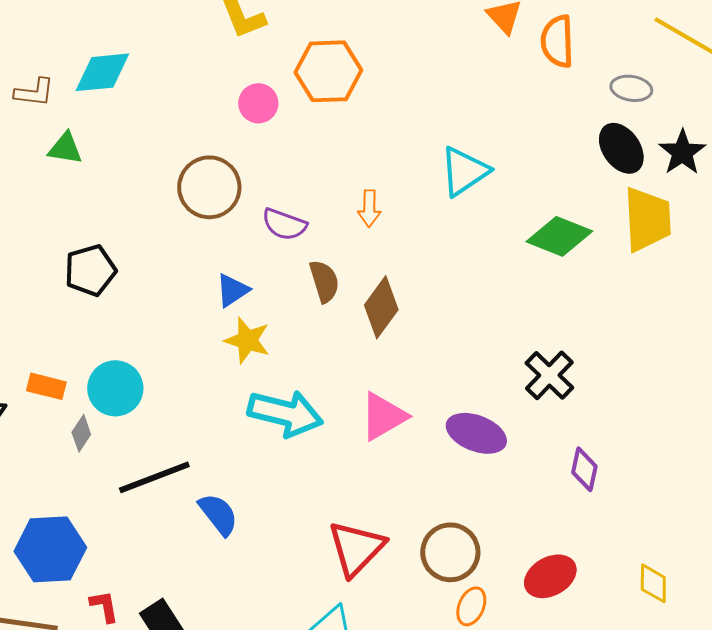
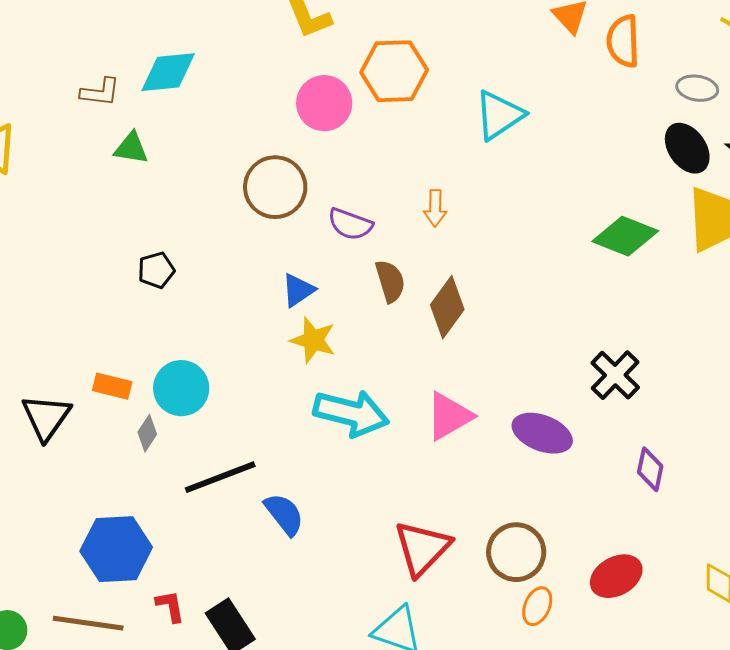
pink circle: (258, 103) -> (324, 103), size x1.4
cyan triangle: (464, 171) -> (499, 115), moved
black pentagon: (90, 270) -> (156, 270), size x0.7

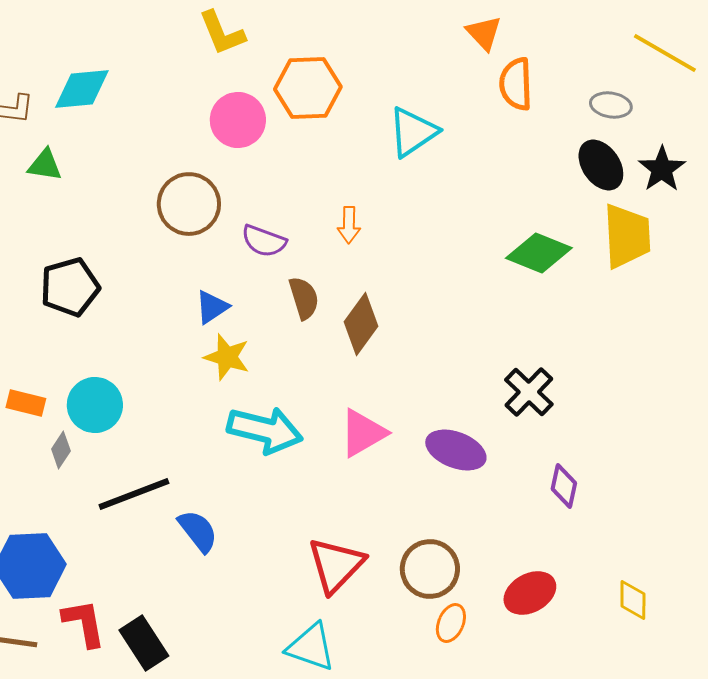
orange semicircle: (623, 41) -> (516, 84), moved
black pentagon: (156, 270) -> (70, 287), size x1.6
red L-shape: (170, 606) -> (84, 623), size x1.5

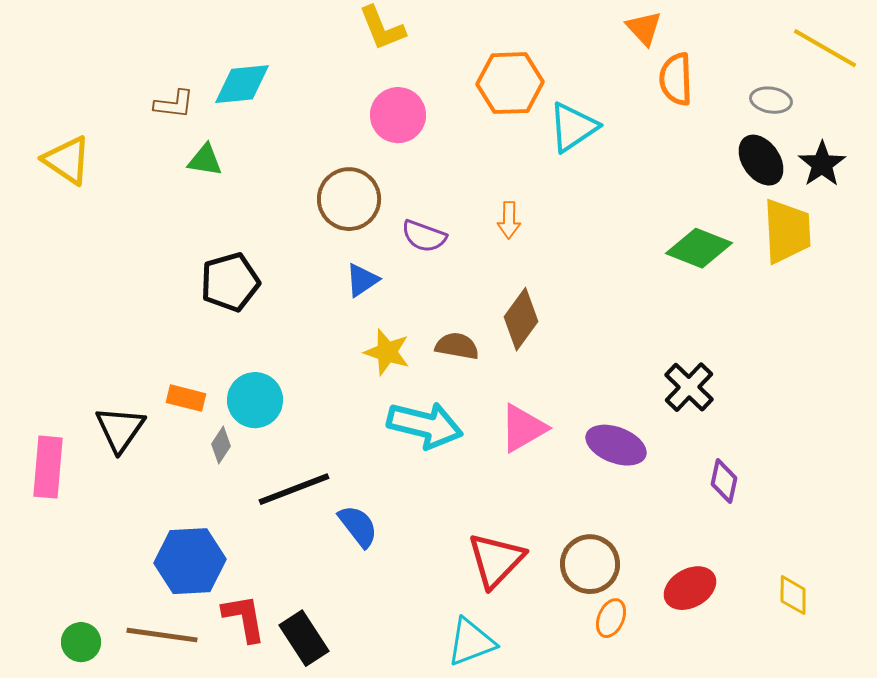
orange hexagon: (308, 88) -> (510, 83), moved
brown semicircle: (304, 298) -> (457, 346), moved, turned -63
blue triangle: (212, 307) -> (362, 280), moved
cyan triangle: (311, 647) -> (471, 642), turned -40

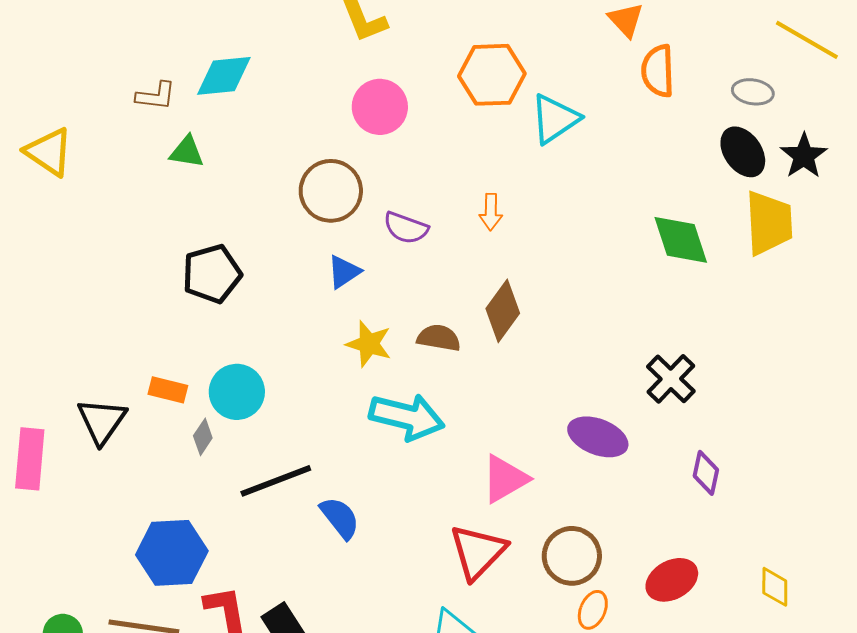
green diamond: (699, 248) -> (681, 240), turned 50
pink triangle: (523, 428) -> (505, 479), moved

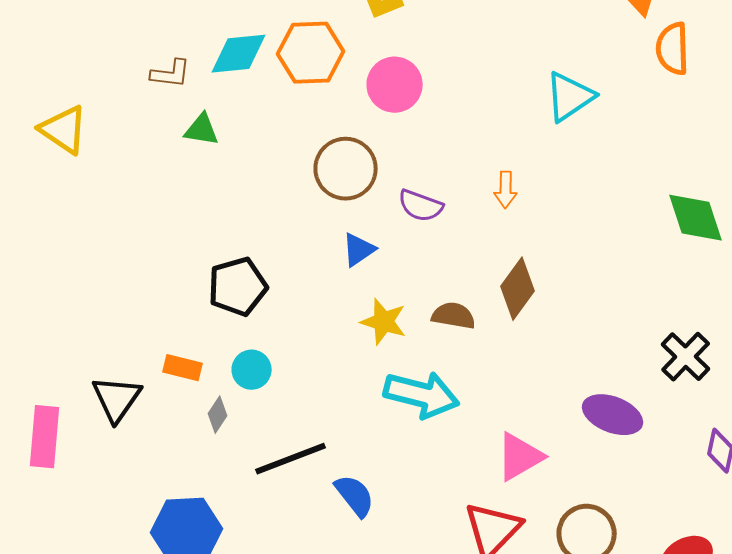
orange hexagon: (492, 75) -> (311, 53), moved
black pentagon: (212, 274) -> (238, 287), moved
cyan circle: (237, 392) -> (252, 370), size x0.7

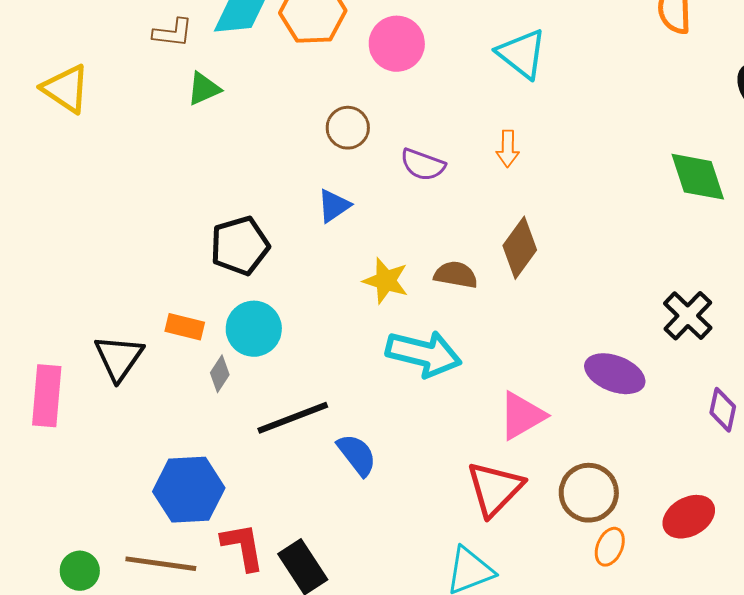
cyan triangle: (570, 97) -> (522, 54), moved, turned -48
green triangle: (202, 130) -> (204, 89), turned -33
brown circle: (346, 169) -> (348, 128), size x0.7
blue triangle: (359, 250) -> (334, 206), moved
cyan circle: (252, 370) -> (254, 329), size x1.4

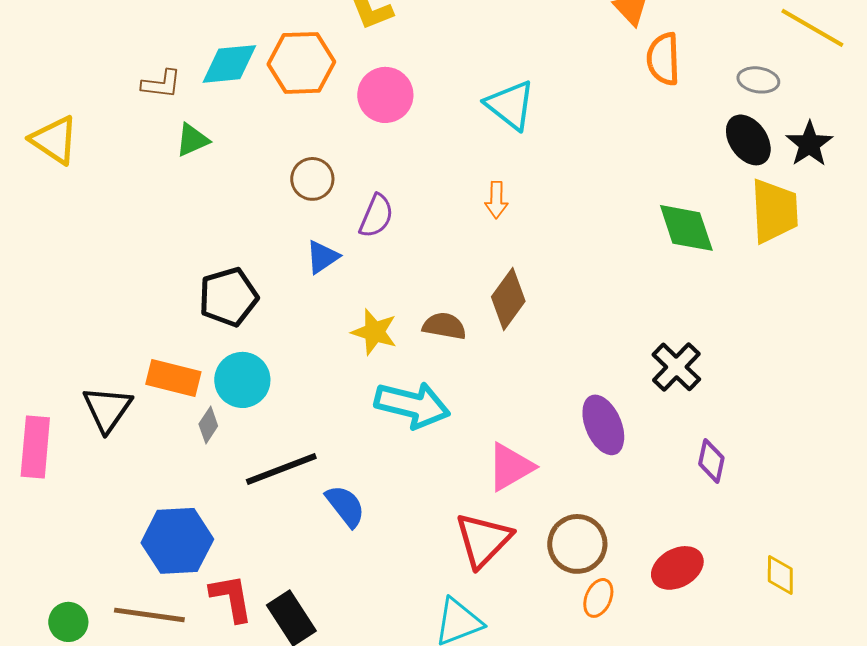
brown circle: (348, 128) -> (312, 179), moved
purple semicircle: (423, 165) -> (376, 216), moved, turned -87
orange rectangle: (185, 327) -> (173, 378), size x1.4
purple ellipse: (615, 374) -> (603, 425), turned 46

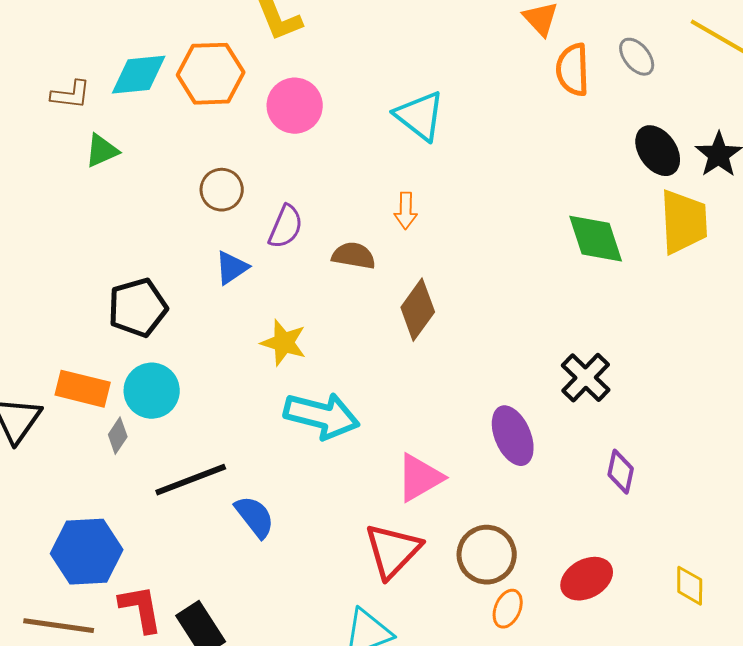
gray ellipse: (758, 80) -> (637, 57), moved, turned 42
brown semicircle: (444, 326) -> (354, 256), moved

